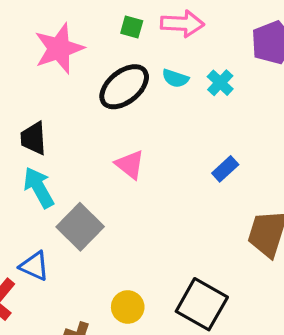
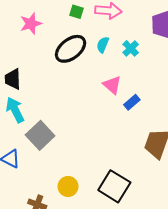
pink star: (59, 48) -> (31, 24), size x0.7
cyan semicircle: (175, 78) -> (103, 45), turned 91
pink triangle: (130, 165) -> (112, 85), moved

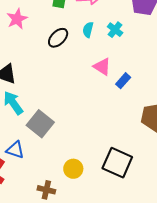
black ellipse: (71, 49) -> (58, 38), size x0.7

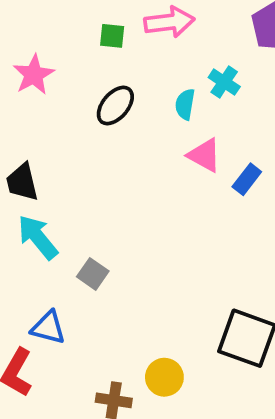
cyan semicircle: (88, 30) -> (185, 104), moved
gray square: (40, 124) -> (93, 274), size x0.6
yellow circle: (73, 169) -> (164, 377), moved

